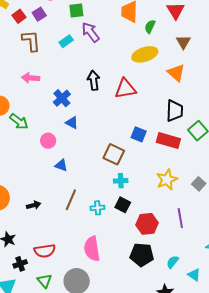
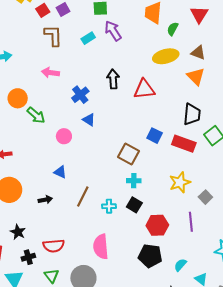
brown triangle: (183, 42) -> (198, 53), moved, turned -42
blue triangle: (61, 165) -> (60, 172), moved
gray square: (199, 184) -> (205, 197), moved

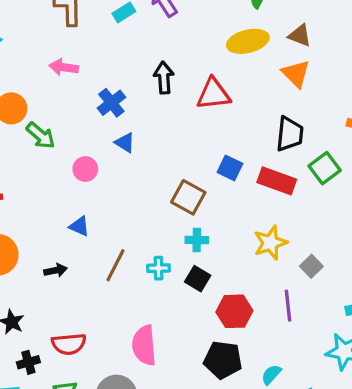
cyan cross: (109, 206) -> (159, 268), moved

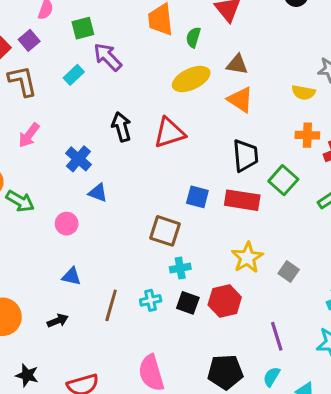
pink arrow: (64, 67) -> (29, 135), turned -50
purple line: (288, 306) -> (277, 336), moved
red hexagon: (234, 311) -> (225, 301), moved

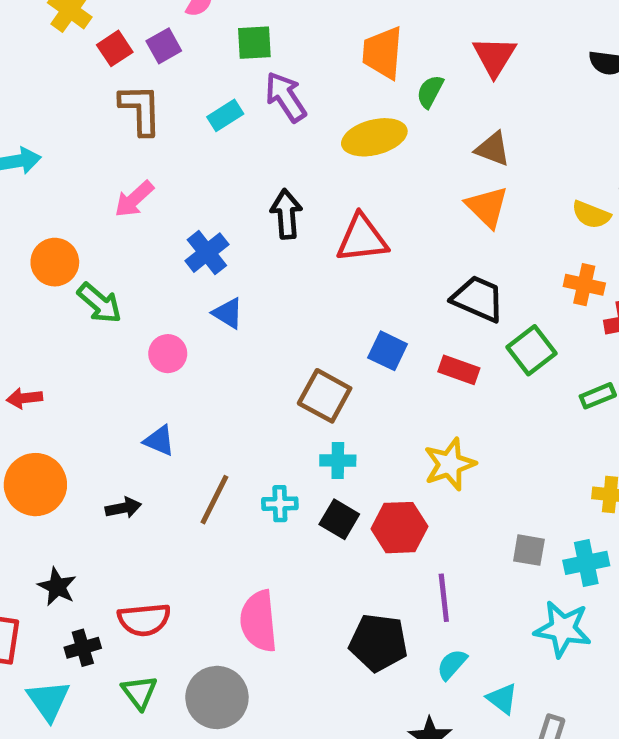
yellow ellipse: (191, 79) -> (374, 137), moved
black trapezoid: (245, 155) -> (478, 299), turned -72
red rectangle: (242, 200) -> (459, 370), size x0.7
gray square: (289, 272) -> (529, 550), moved, turned -36
purple line: (277, 336) -> (444, 598), moved

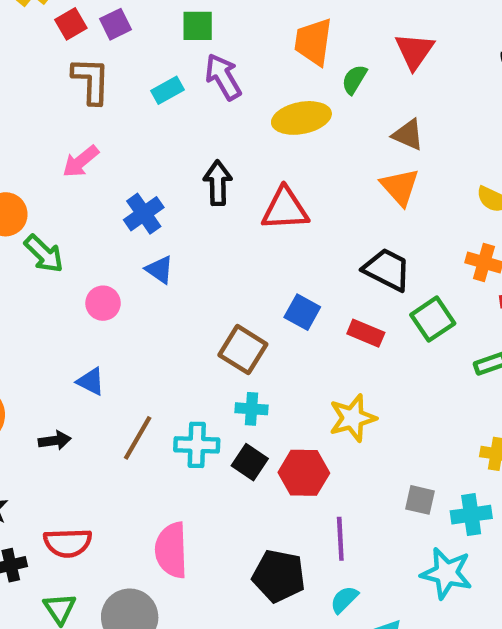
cyan cross: (280, 504) -> (197, 445), size x1.4

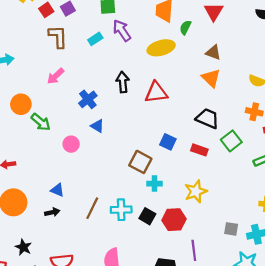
blue triangle: (91, 381) -> (57, 190), moved
cyan cross: (251, 409) -> (155, 184), moved

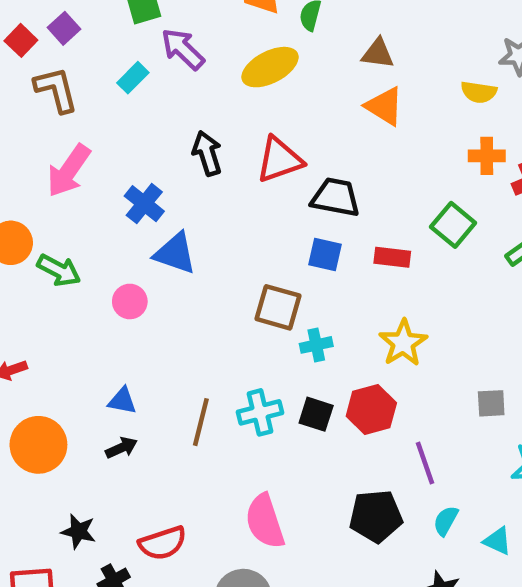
pink arrow: (56, 76) -> (69, 171), size x1.4
black trapezoid: (207, 118) -> (336, 197), moved
blue triangle: (97, 126) -> (175, 253), size x1.5

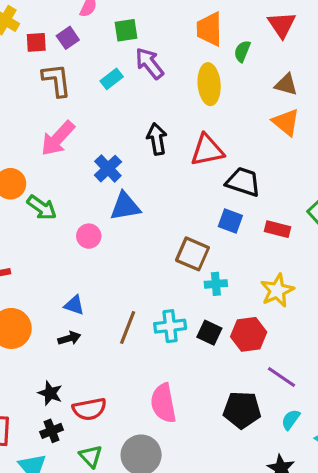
red square: (21, 40) -> (36, 42), turned 35
yellow ellipse: (270, 67) -> (209, 84), turned -75
blue triangle: (175, 253) -> (125, 206), turned -36
purple line: (425, 463) -> (281, 377), turned -44
black star: (78, 531) -> (50, 393), moved

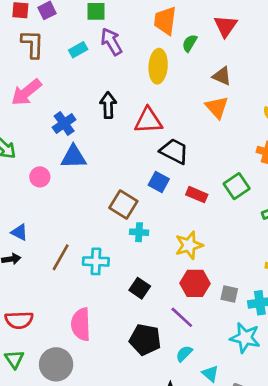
black square: (209, 333) -> (140, 288), moved
red hexagon: (249, 334) -> (195, 283), moved

